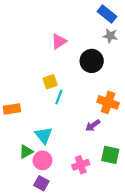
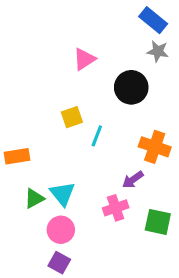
cyan line: (59, 97) -> (97, 136), moved
green triangle: (26, 152) -> (34, 198), moved
pink cross: (81, 165) -> (116, 208), moved

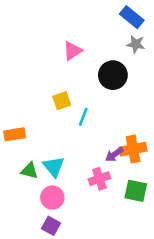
orange cross: (155, 147) -> (133, 149), moved, turned -30
green triangle: (34, 198) -> (29, 171), turned 42

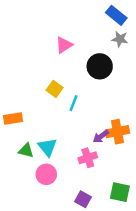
yellow square: (62, 101) -> (55, 89), turned -35
green square: (136, 191) -> (120, 192), moved
purple square: (51, 226) -> (83, 199), moved

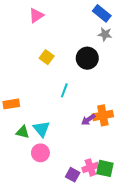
pink triangle: (64, 45) -> (36, 15), moved
yellow square: (55, 89) -> (47, 57), moved
pink cross: (88, 158) -> (90, 167), moved

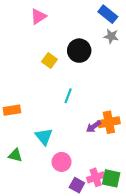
black circle: (87, 58) -> (79, 51), moved
green triangle: (23, 132) -> (15, 155), moved
pink circle: (40, 153) -> (62, 162), moved

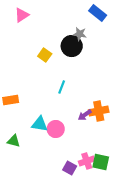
pink triangle: (38, 16) -> (22, 15), moved
gray star: (111, 36) -> (80, 34), moved
cyan triangle: (44, 137) -> (40, 124), turned -42
pink circle: (62, 162) -> (56, 129), moved

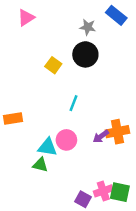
gray star: (80, 34) -> (88, 27), moved
pink circle: (56, 129) -> (66, 140), moved
green triangle: (14, 141) -> (40, 165), moved

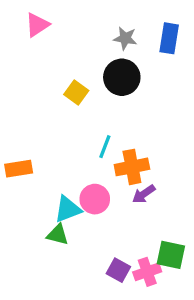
blue rectangle: (116, 15) -> (169, 38), moved, turned 60
orange cross: (117, 132) -> (132, 167), moved
cyan triangle: (47, 147) -> (68, 209), turned -30
green square: (120, 192) -> (171, 255), moved
purple square: (83, 199) -> (118, 270), moved

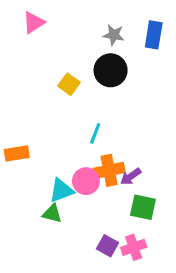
orange cross: (132, 167) -> (109, 170), moved
green square: (171, 255) -> (143, 207), moved

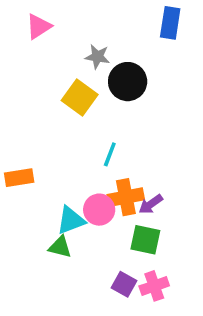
gray star: (114, 35) -> (97, 57), moved
blue rectangle: (154, 35) -> (170, 23), moved
yellow square: (69, 84) -> (80, 98), size x1.4
green square: (143, 207) -> (145, 240), moved

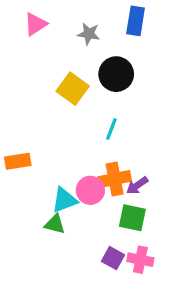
blue rectangle: (170, 23) -> (136, 21), moved
gray star: (97, 57) -> (89, 34), moved
cyan line: (110, 154) -> (111, 129), moved
pink cross: (154, 286) -> (140, 260), turned 30

